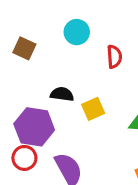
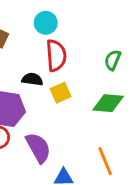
red semicircle: (114, 57) -> (56, 56), moved, size x1.5

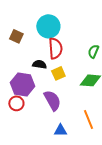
cyan circle: (46, 23) -> (48, 26), size x1.5
purple semicircle: (38, 148) -> (52, 100), moved

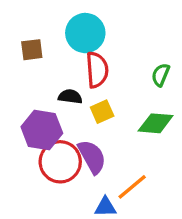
brown square: (16, 36) -> (32, 50), turned -32
red circle: (16, 103) -> (60, 162), moved, size x1.6
orange line: (88, 119) -> (132, 187), moved, turned 72

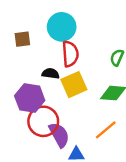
yellow square: (102, 112) -> (74, 85), size x1.5
purple semicircle: (92, 157) -> (59, 135), moved
orange line: (132, 187) -> (106, 130), moved

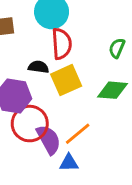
orange line: (106, 130) -> (78, 134), moved

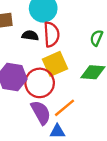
black semicircle: (38, 67) -> (30, 36), moved
red circle: (30, 124) -> (40, 83), moved

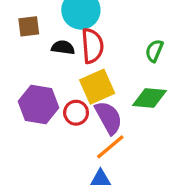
red circle: (40, 83) -> (76, 113), size x0.6
purple semicircle: (41, 113) -> (109, 118), moved

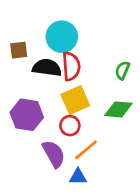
black semicircle: (63, 47) -> (47, 68), size x1.5
red circle: (76, 113) -> (70, 126), moved
purple semicircle: (109, 118) -> (54, 154), moved

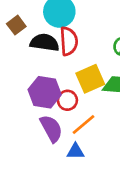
brown square: (19, 50) -> (16, 25), turned -30
yellow square: (75, 100) -> (90, 79), moved
purple hexagon: (27, 115) -> (45, 92), moved

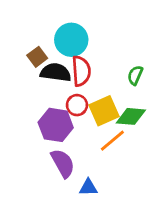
brown square: (16, 25) -> (37, 57), moved
red circle: (67, 100) -> (77, 105), moved
orange line: (84, 124) -> (112, 141), moved

